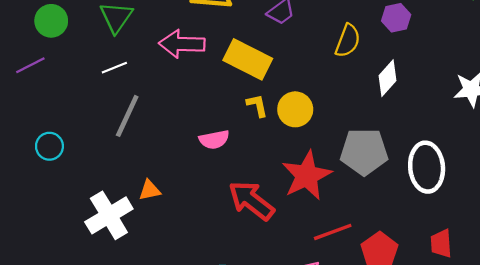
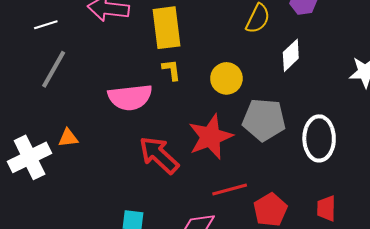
yellow rectangle: (248, 59) -> (166, 28), turned 51
yellow circle: (295, 109) -> (226, 78), moved
pink semicircle: (214, 140) -> (130, 97), size x1.6

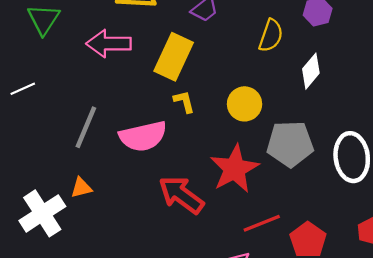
white line: (46, 25) -> (23, 89), moved
yellow rectangle: (166, 28) -> (174, 57), turned 39
gray line: (54, 69) -> (86, 127), moved

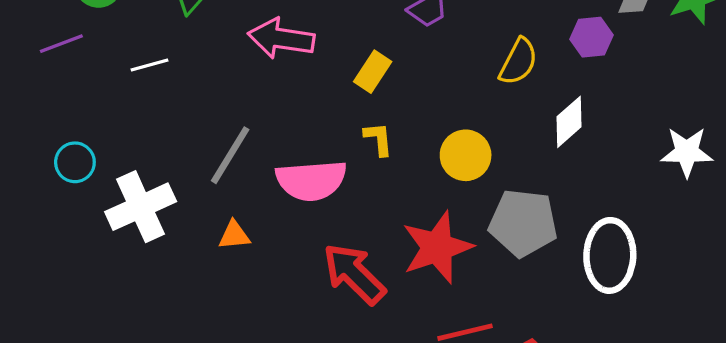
yellow rectangle: (174, 57) -> (373, 72), size x0.6
white line: (23, 89) -> (149, 65), moved
orange triangle: (81, 188) -> (234, 235), moved
white cross: (42, 213) -> (141, 207), moved

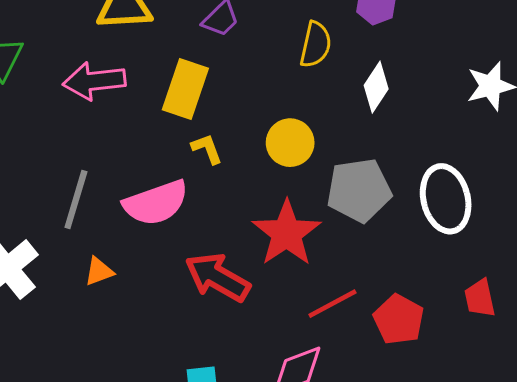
yellow rectangle: (373, 72) -> (185, 89), size x1.5

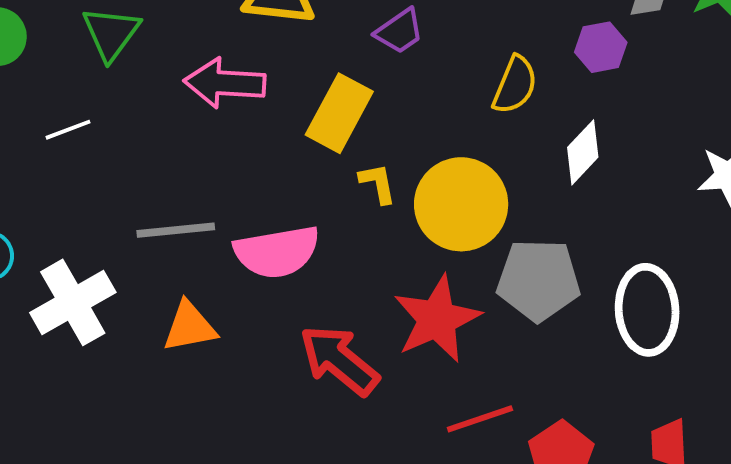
yellow circle: (290, 143) -> (461, 204), size x1.5
yellow L-shape: (207, 149) -> (378, 183), moved
gray line: (76, 199) -> (176, 230), turned 58
orange triangle: (99, 271) -> (190, 327), size x1.4

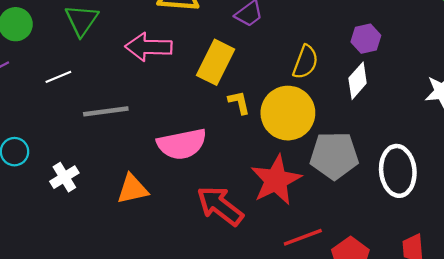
purple hexagon: (601, 47) -> (366, 39), moved
yellow semicircle: (515, 85) -> (305, 62), moved
gray line: (176, 230) -> (106, 111), moved
white cross: (73, 302) -> (64, 177), size x0.6

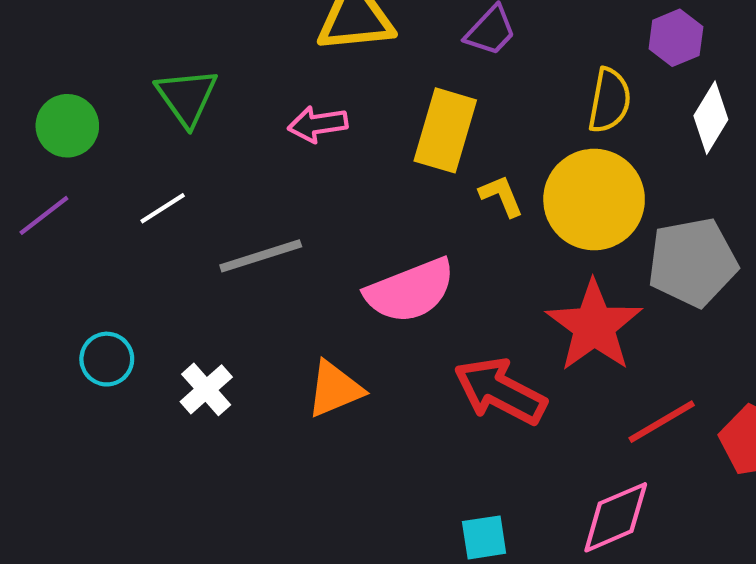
purple hexagon: (366, 39) -> (676, 38), moved
pink arrow: (149, 47) -> (318, 124), size x0.7

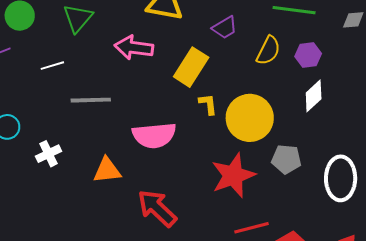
yellow semicircle: (609, 100) -> (268, 51), moved
pink arrow: (318, 124) -> (134, 48), size x1.4
gray pentagon: (693, 262) -> (286, 159), size x0.7
red arrow: (500, 391) -> (157, 208), moved

